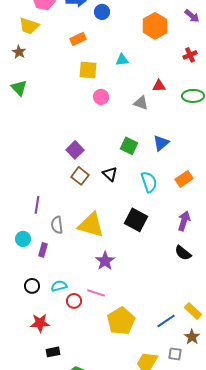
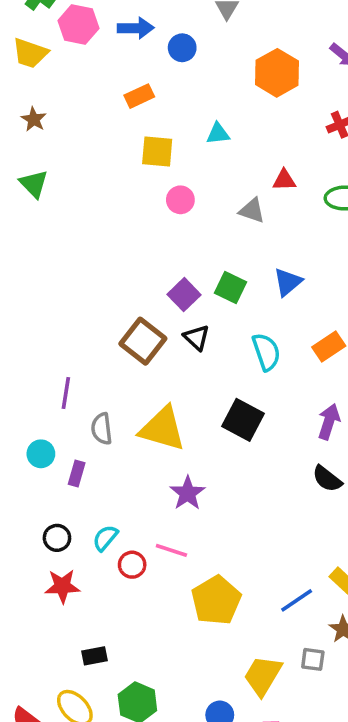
yellow trapezoid: (29, 26) -> (30, 53), moved
purple square: (75, 150) -> (184, 295), moved
brown square: (80, 176) -> (143, 341), size x1.4
cyan semicircle: (59, 286) -> (105, 538), turned -35
red star: (40, 323) -> (62, 586), moved

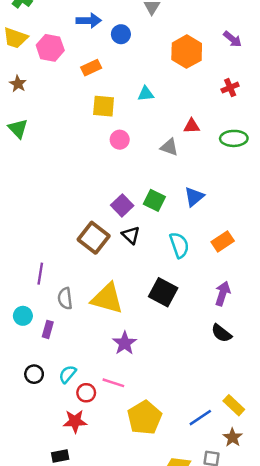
pink hexagon: (78, 25) -> (50, 48), moved
red star: (62, 586) -> (75, 421), moved

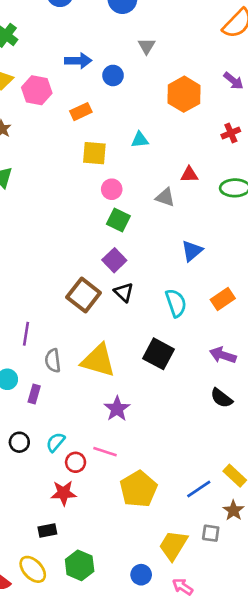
green square: (154, 200) -> (118, 220), moved
purple arrow: (223, 293) -> (223, 355), turned -90

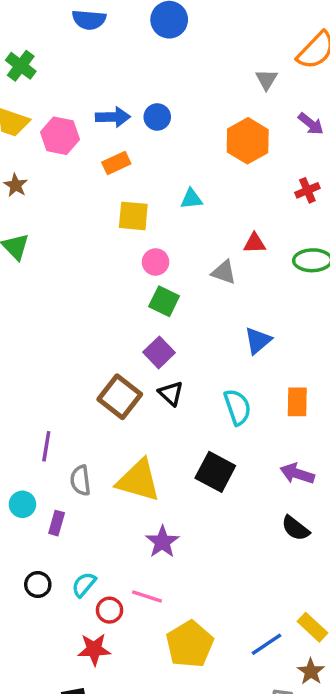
gray triangle: (146, 46) -> (266, 79), moved
blue arrow: (78, 61) -> (113, 117), moved
orange rectangle: (223, 299) -> (297, 402), turned -55

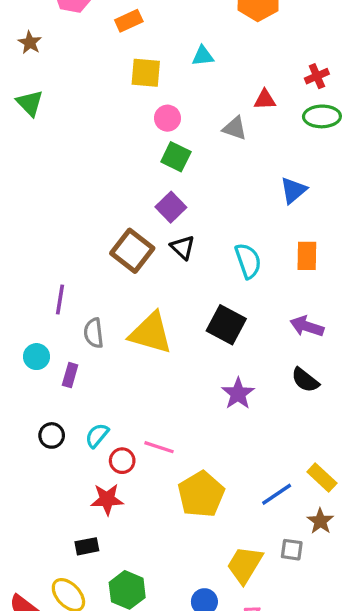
red cross: (307, 190) -> (317, 76), moved
blue triangle: (258, 340) -> (293, 190), moved
purple star: (162, 542) -> (238, 394), moved

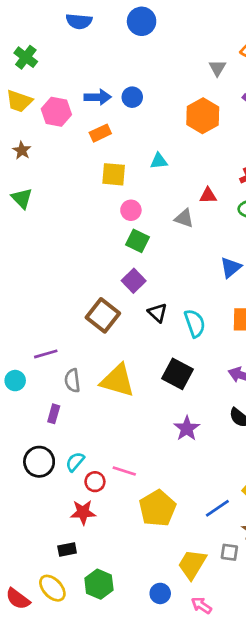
black triangle: (183, 247) -> (158, 313), moved
purple line: (60, 299) -> (46, 354), turned 65
cyan circle: (37, 357) -> (15, 381), moved
black circle: (52, 435) -> (39, 462), size x1.5

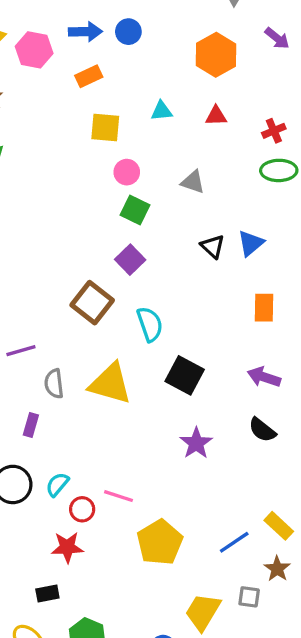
red triangle: (208, 196) -> (216, 116), moved
black triangle: (158, 313) -> (213, 246), moved
cyan semicircle: (195, 323) -> (150, 324), moved

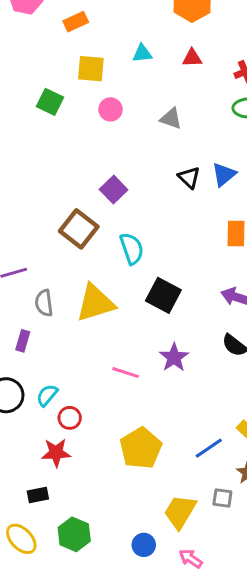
green square: (135, 210) -> (50, 102), moved
yellow triangle: (110, 384) -> (95, 303), turned -33
pink line: (118, 496) -> (126, 373), moved

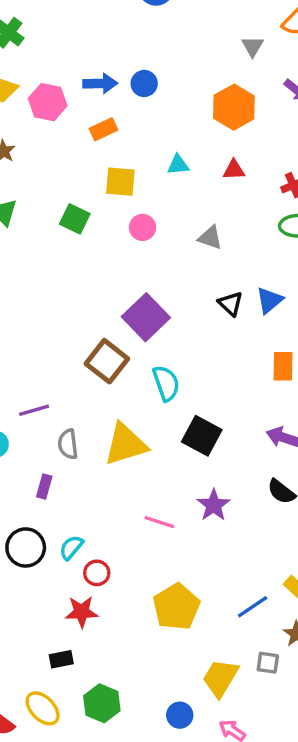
purple square: (114, 190) -> (146, 317), size x1.5

